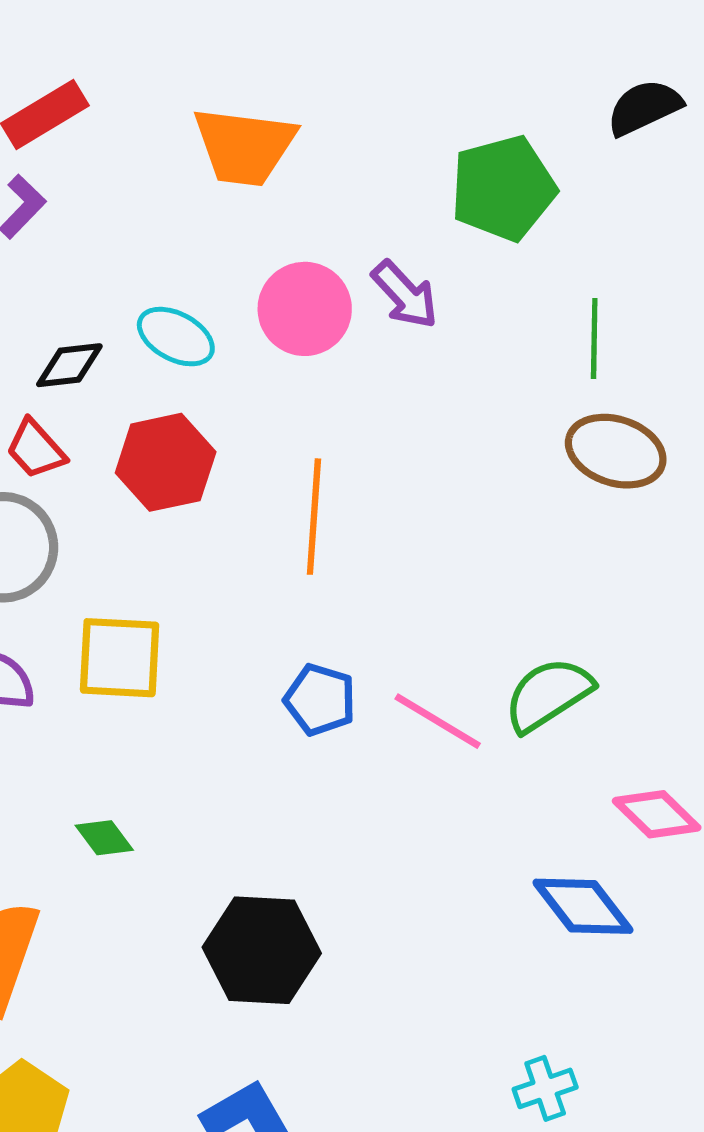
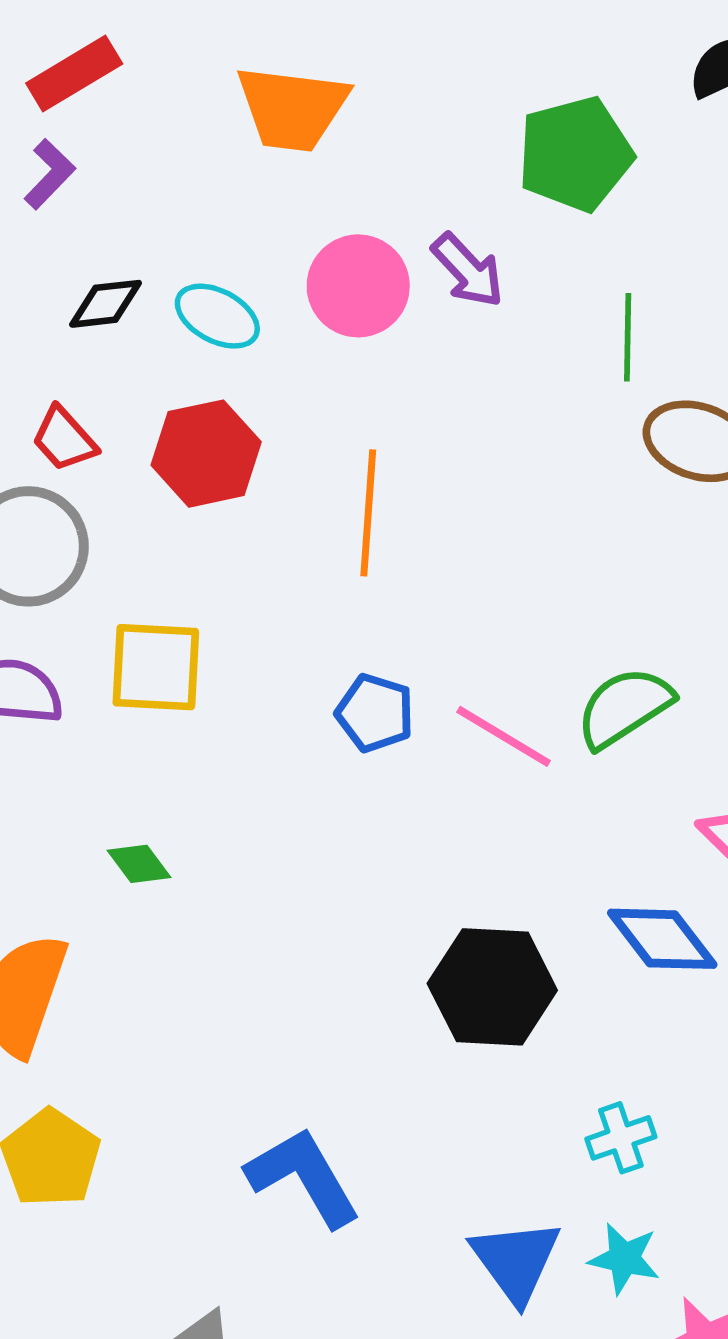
green line: (594, 339) -> (628, 337), moved
black diamond: (69, 365) -> (106, 304), moved
black hexagon: (262, 950) -> (492, 987), moved

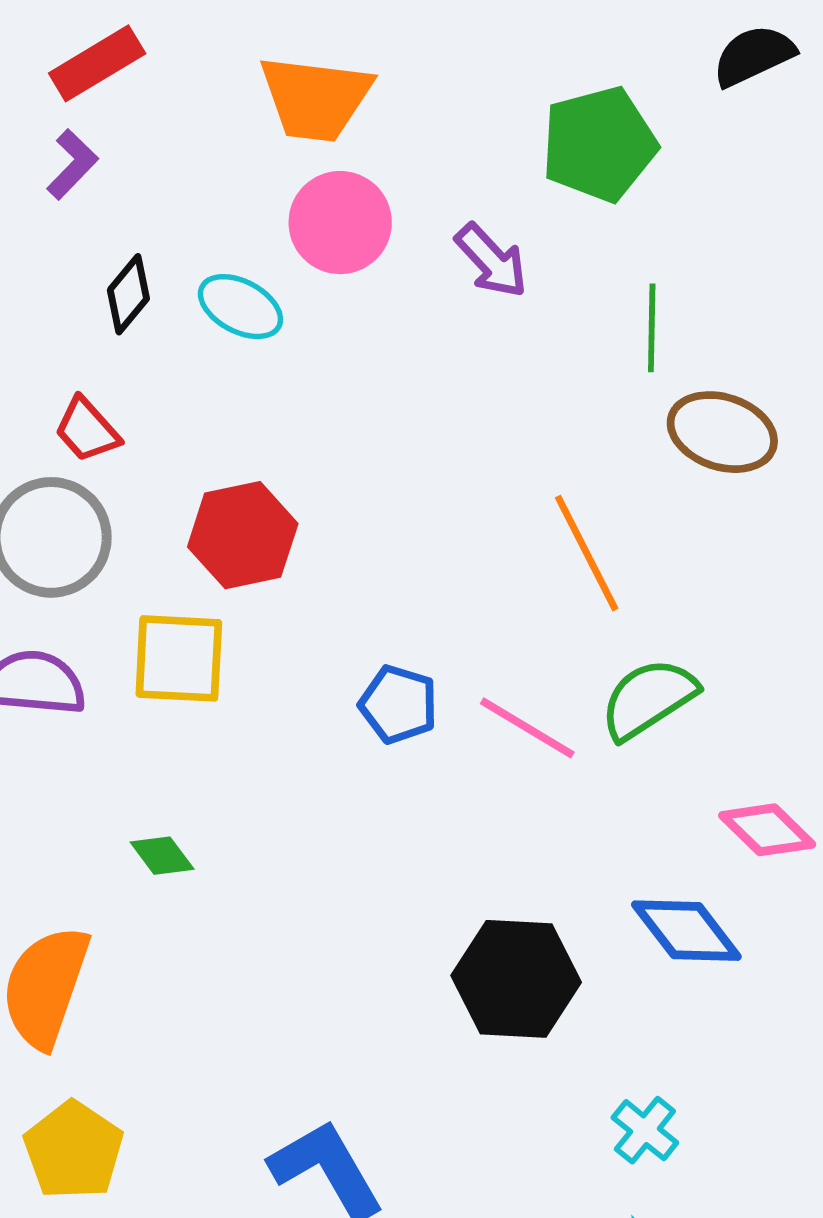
pink circle: (358, 286) -> (340, 223), moved
black diamond: (106, 304) -> (128, 294), turned -44
red hexagon: (206, 454) -> (243, 535), moved
orange line: (368, 513) -> (587, 553), moved, turned -31
cyan cross: (621, 1138) -> (645, 1130), turned -32

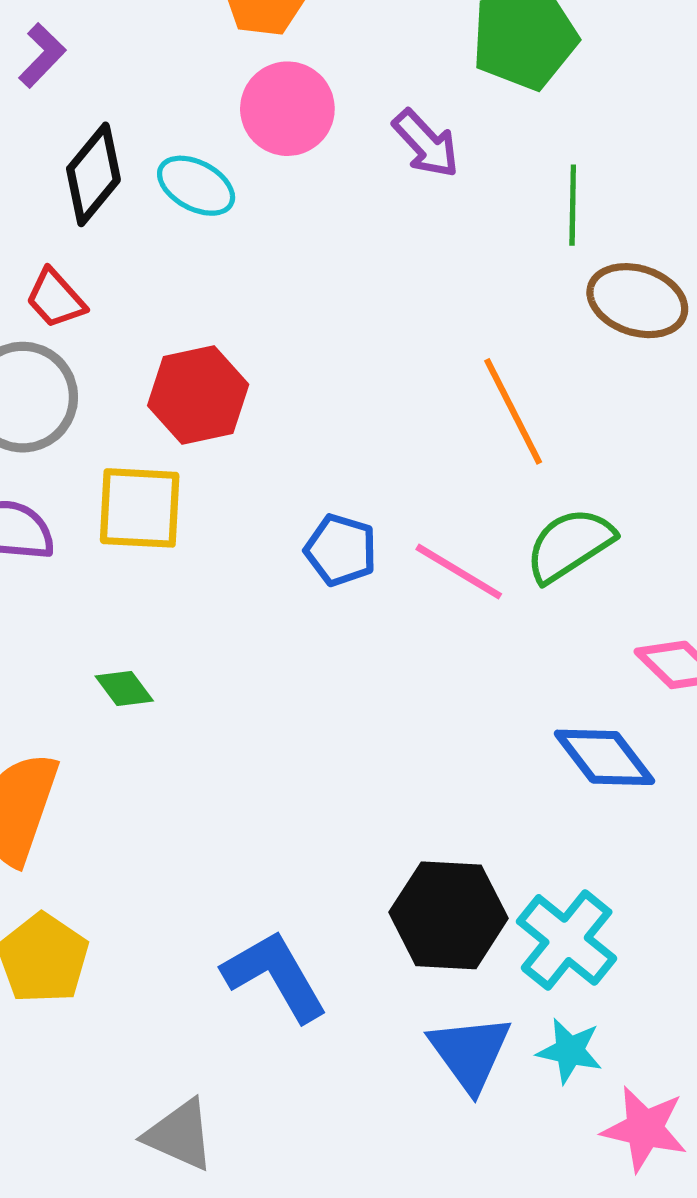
black diamond: (128, 294) -> (93, 174), size x1.4
black hexagon: (516, 979) -> (449, 915), moved
cyan cross: (645, 1130) -> (567, 940), size x1.6

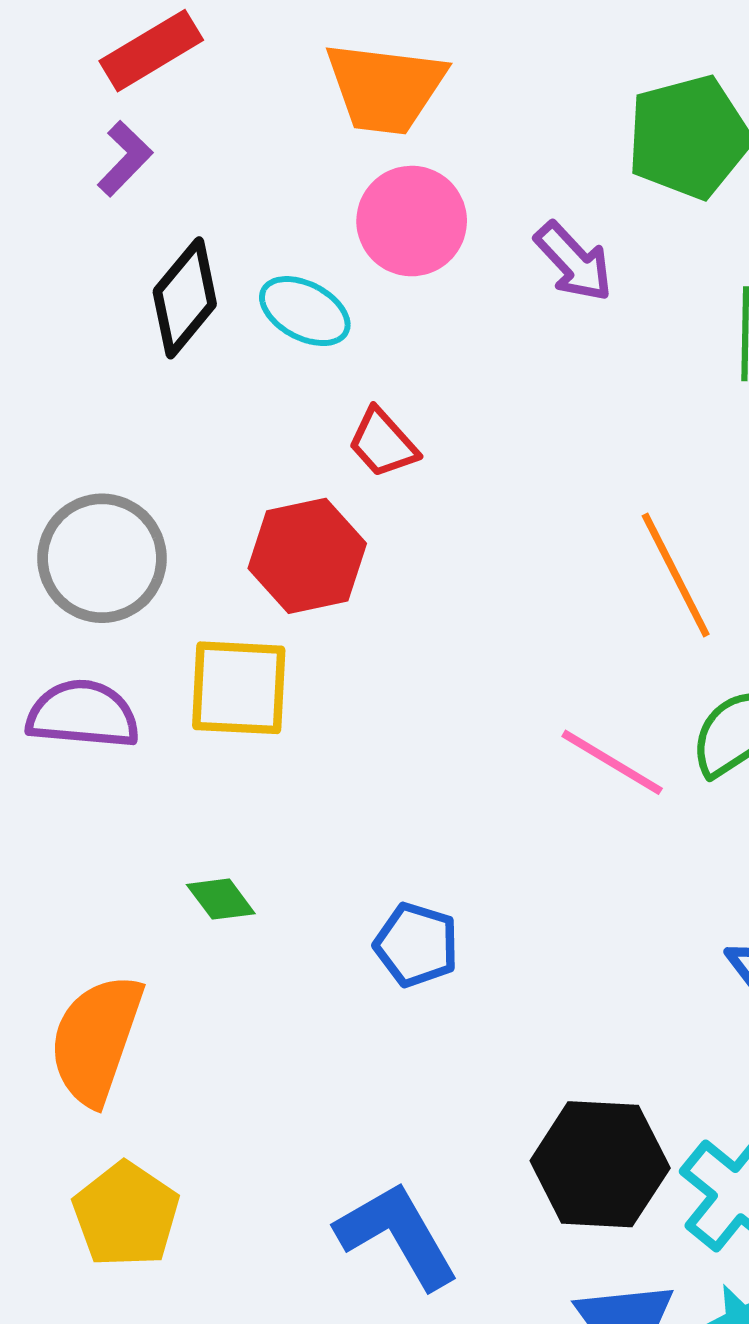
red trapezoid: (55, 299) -> (383, 443), moved
blue pentagon: (341, 550) -> (416, 945), moved

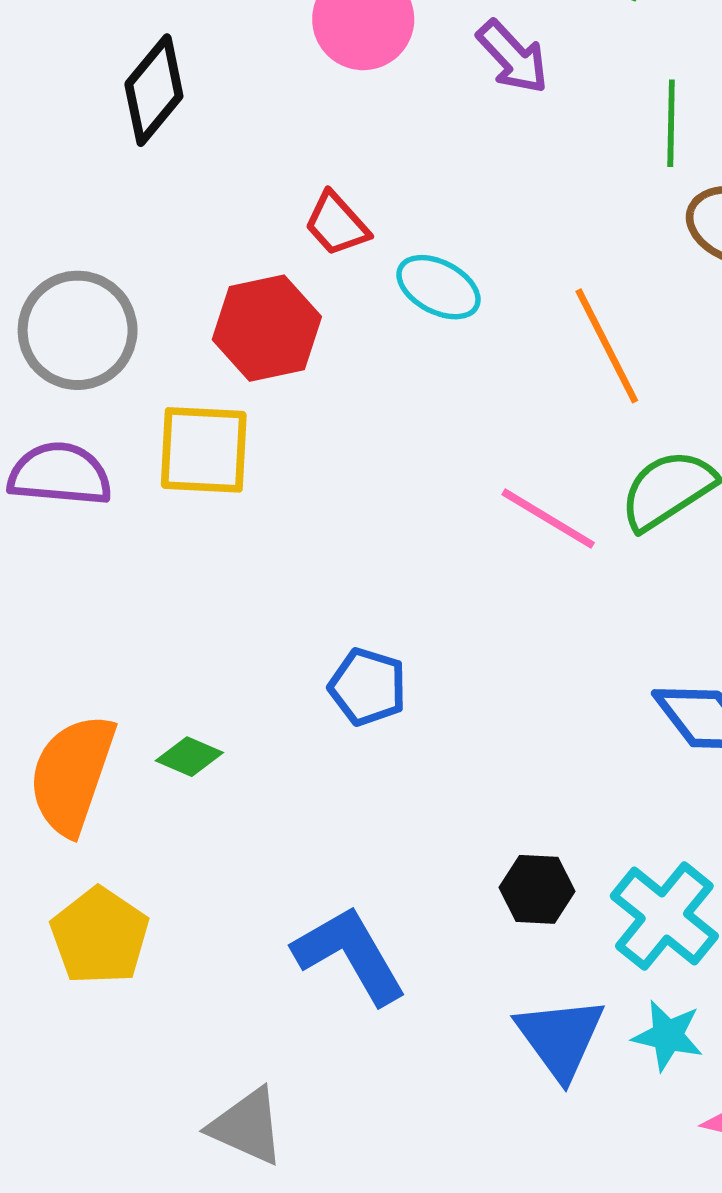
cyan ellipse: (305, 311) -> (438, 287), moved
green diamond: (221, 899) -> (189, 757), moved, turned -30
black hexagon: (600, 1164) -> (537, 889), size x0.6

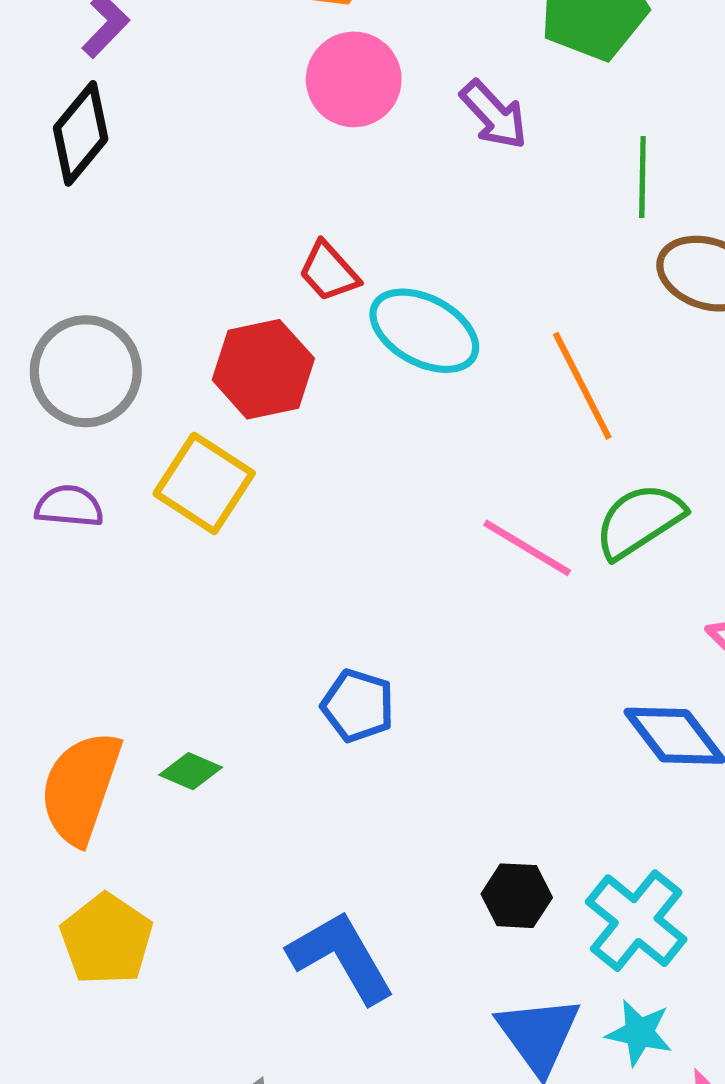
black diamond: (154, 90) -> (81, 133), moved
cyan ellipse: (438, 287) -> (424, 331), size x1.4
yellow square: (204, 450) -> (204, 483), turned 30
purple semicircle: (60, 474) -> (69, 506), size x0.7

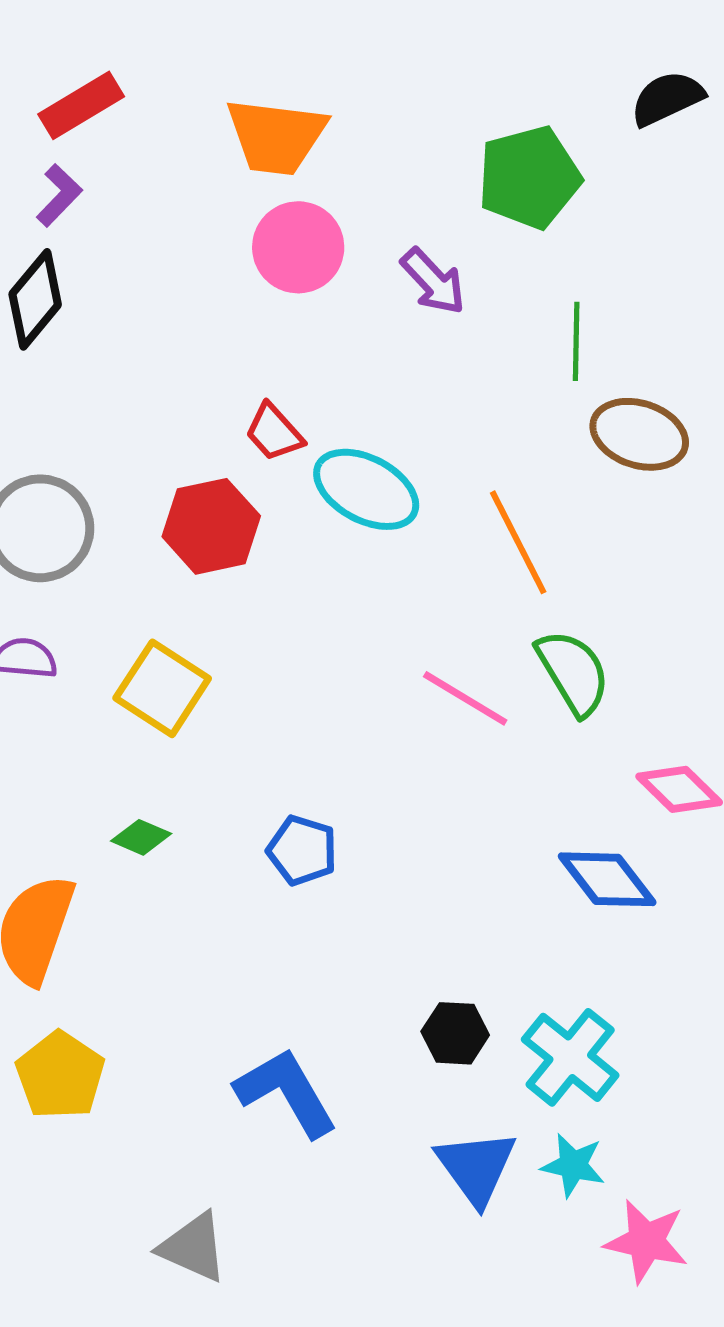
yellow square: (204, 483) -> (162, 688), moved
green semicircle: (639, 521) -> (573, 672), turned 92
green diamond: (191, 771) -> (141, 837), moved

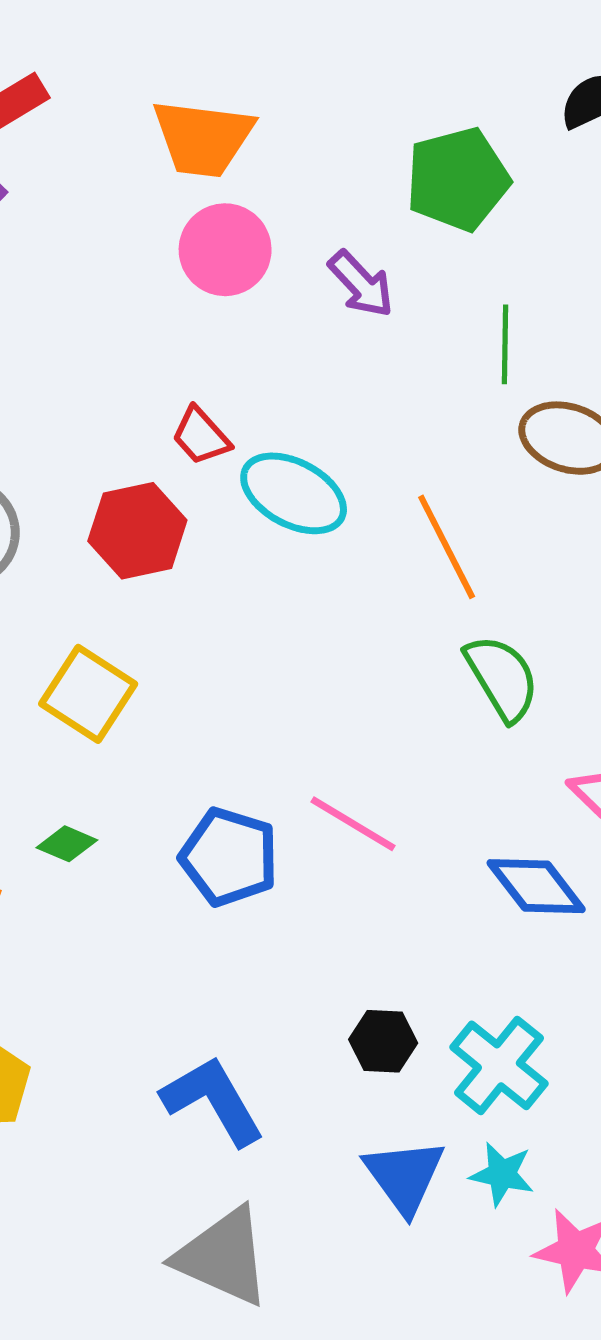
pink line: (465, 698) -> (353, 824), moved
blue pentagon: (302, 850) -> (229, 857), size x1.4
gray triangle: (193, 1247) -> (223, 1257), moved, size x1.4

